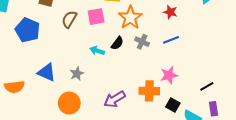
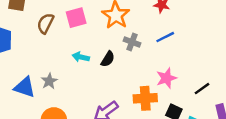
black semicircle: (117, 43) -> (108, 59), moved
gray star: (77, 74) -> (49, 81), moved
black line: (207, 86) -> (202, 89), moved

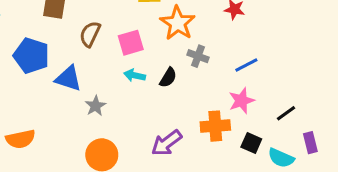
pink square: (76, 18) -> (131, 43), moved
blue line: (165, 37) -> (246, 65), moved
blue triangle: (25, 87) -> (68, 78), moved

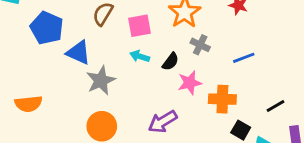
pink star: (242, 101) -> (190, 83), moved
gray star: (95, 106) -> (101, 81), size x1.5
orange cross: (215, 126) -> (222, 99), moved

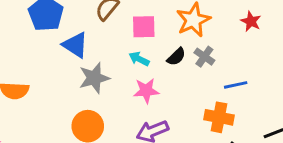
blue line: (244, 58) -> (236, 85), moved
black semicircle: (171, 62) -> (176, 57), moved
pink star: (190, 83) -> (146, 91), moved

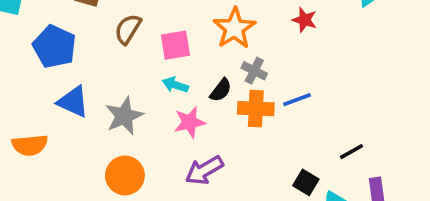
blue triangle: (75, 45) -> (73, 102), moved
black semicircle: (176, 57) -> (221, 90), moved
orange cross: (219, 117) -> (256, 109), moved

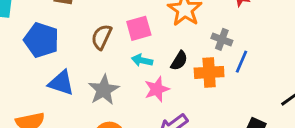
brown semicircle: (128, 29) -> (102, 37), moved
gray cross: (254, 71) -> (222, 39), moved
blue line: (297, 100) -> (241, 62), turned -40

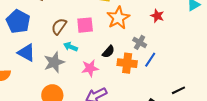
cyan arrow: (142, 60) -> (70, 47), moved

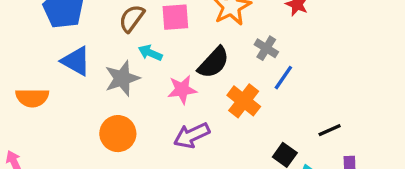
black semicircle: (108, 52) -> (214, 63), size x1.5
orange cross: (127, 63) -> (244, 101), moved, turned 30

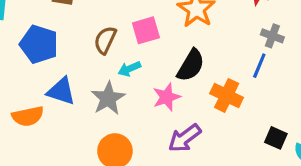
gray cross: (266, 48) -> (272, 36), moved
cyan arrow: (150, 53) -> (129, 69), turned -35
orange semicircle: (32, 98) -> (28, 116), moved

